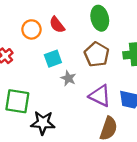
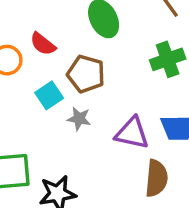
brown pentagon: (97, 54) -> (86, 74), moved

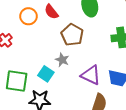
cyan square: (49, 95) -> (46, 74), moved, turned -35

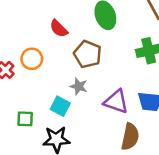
orange circle: (28, 16) -> (32, 59), moved
green square: (17, 81) -> (25, 119), size x0.6

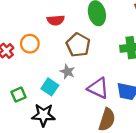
red semicircle: (59, 29) -> (56, 20), turned -56
green square: (25, 119) -> (19, 95), turned -32

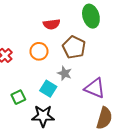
orange circle: (30, 44) -> (39, 51), moved

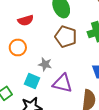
brown pentagon: (74, 47) -> (66, 37), moved
purple triangle: (95, 88) -> (63, 83), moved

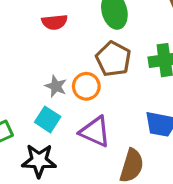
orange circle: (18, 47) -> (86, 86), moved
gray star: (45, 64) -> (56, 86), moved

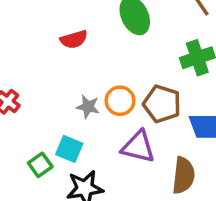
brown pentagon: (113, 59) -> (162, 104), moved
cyan square: (48, 119) -> (69, 149), moved

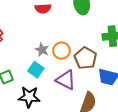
cyan square: (69, 149) -> (36, 70), moved

